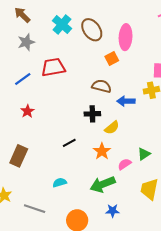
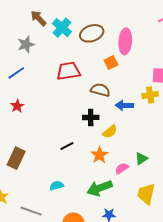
brown arrow: (22, 15) -> (38, 18), moved
brown ellipse: (92, 30) -> (92, 33), turned -75
red trapezoid: (53, 67) -> (68, 71), moved
blue line: (23, 79) -> (16, 73), moved
red star: (27, 111) -> (17, 106), moved

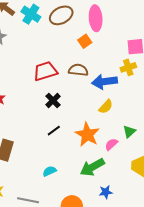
red trapezoid: (68, 71) -> (45, 71), moved
blue arrow: (124, 105) -> (104, 82), size x1.4
black cross: (91, 117) -> (53, 101), moved, turned -35
yellow semicircle: (110, 132) -> (106, 107), moved
orange star: (99, 155) -> (87, 134), size x1.4

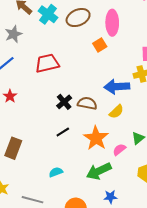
brown semicircle: (78, 70) -> (87, 103), moved
red trapezoid: (45, 71) -> (47, 63), moved

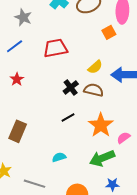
gray star: (13, 34) -> (23, 17), turned -30
yellow semicircle: (116, 112) -> (95, 67), moved

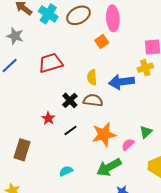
yellow semicircle: (95, 67) -> (92, 77), turned 133
red star: (17, 79) -> (48, 118), moved
orange star: (101, 125) -> (104, 135), turned 30

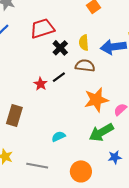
black cross: (70, 100) -> (60, 48), moved
black line: (70, 130) -> (59, 77), moved

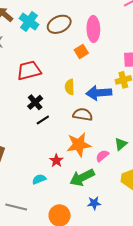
black cross: (60, 48) -> (35, 102), moved
brown semicircle: (85, 66) -> (83, 114), moved
red star: (41, 84) -> (56, 161), moved

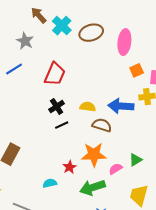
orange square: (81, 51) -> (137, 70), moved
red trapezoid: (29, 71) -> (55, 74), turned 120
yellow semicircle: (70, 87) -> (88, 107), moved, turned 91

